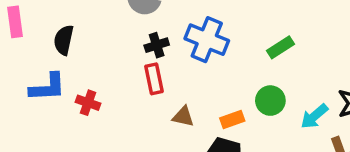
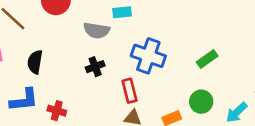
black cross: (157, 45) -> (95, 67), moved
red rectangle: (154, 79) -> (129, 91), moved

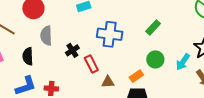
gray semicircle: (97, 30) -> (46, 36), moved, turned 90
red rectangle: (129, 91) -> (91, 64), moved

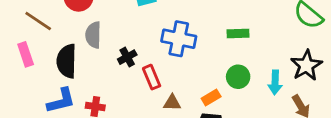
green rectangle: (153, 27) -> (238, 33), turned 42
black semicircle: (28, 56) -> (67, 61), size x1.4
cyan arrow: (183, 62) -> (275, 82), turned -36

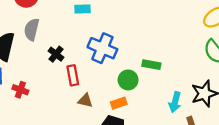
green rectangle: (238, 33) -> (151, 65), moved
black cross: (127, 57) -> (56, 54), turned -35
green circle: (238, 77) -> (128, 80), moved

